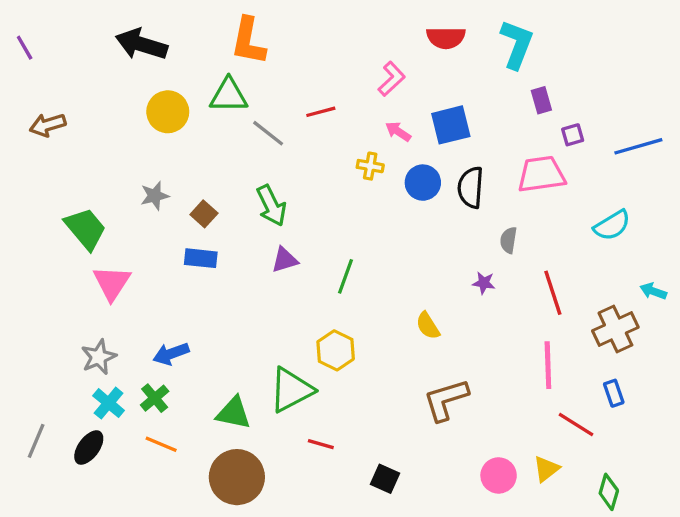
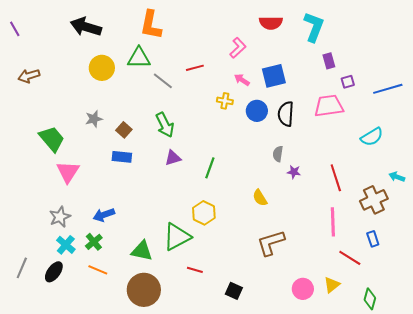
gray semicircle: (508, 240) -> (278, 154), moved

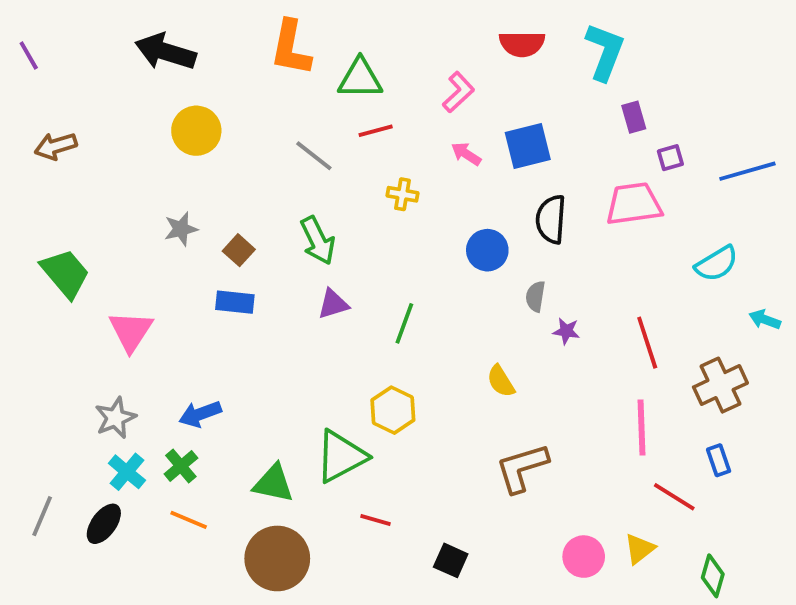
green triangle: (139, 58) -> (360, 79), moved
yellow cross: (225, 101) -> (403, 194), moved
blue circle: (257, 111) -> (487, 250), moved
green trapezoid: (52, 139) -> (65, 273), moved
cyan arrow: (397, 177) -> (765, 320), moved

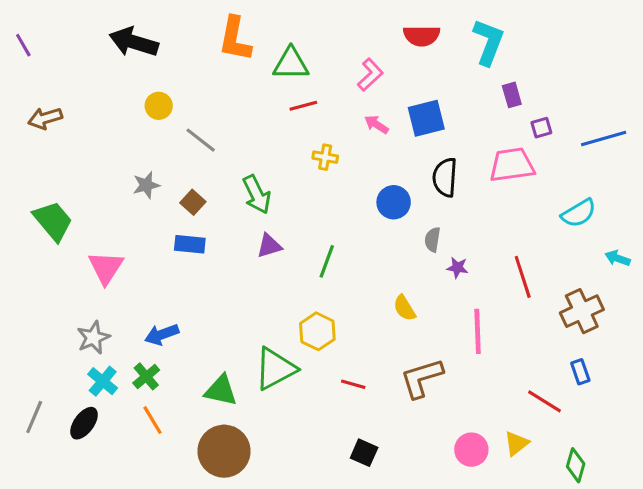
yellow circle: (196, 131) -> (159, 106), size x0.7
gray line: (314, 156) -> (201, 140), moved
pink line: (641, 427) -> (478, 331), moved
orange line: (189, 520) -> (152, 420), turned 36
red line: (376, 520) -> (353, 384), moved

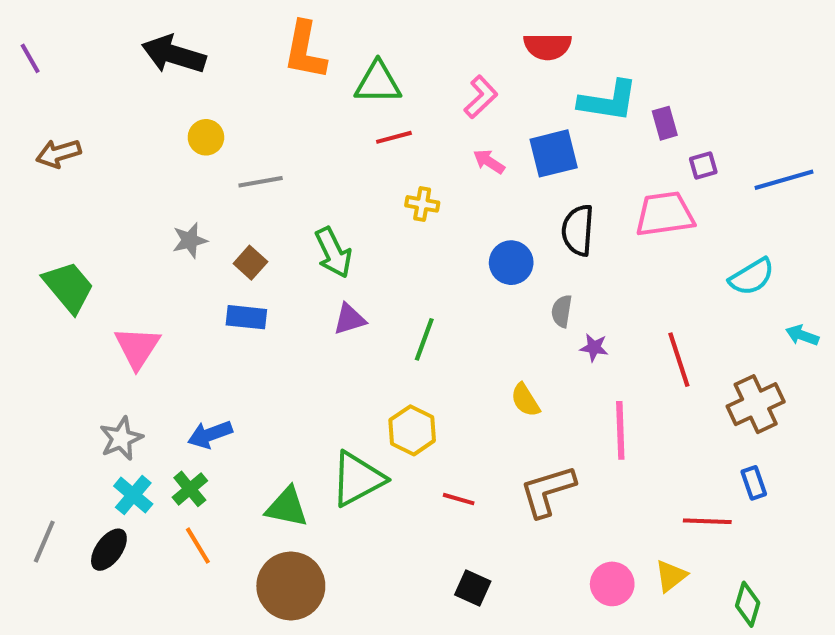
cyan L-shape: (488, 42) -> (608, 101), moved, turned 78
gray line: (201, 140) -> (261, 182), turned -48
red line: (544, 401) -> (707, 521), turned -30

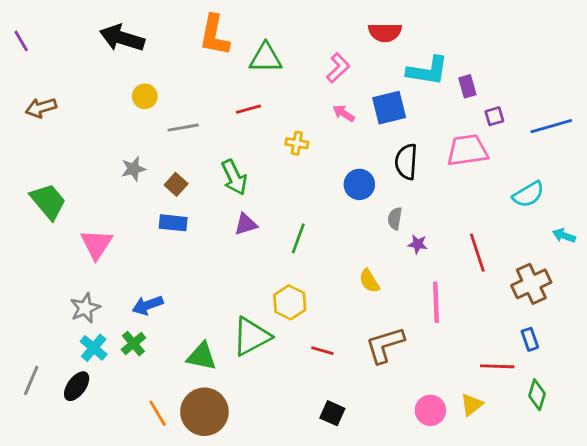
red line: (394, 137) -> (249, 109), moved
orange line: (198, 546) -> (158, 413), moved
green diamond: (748, 604) -> (537, 395), moved

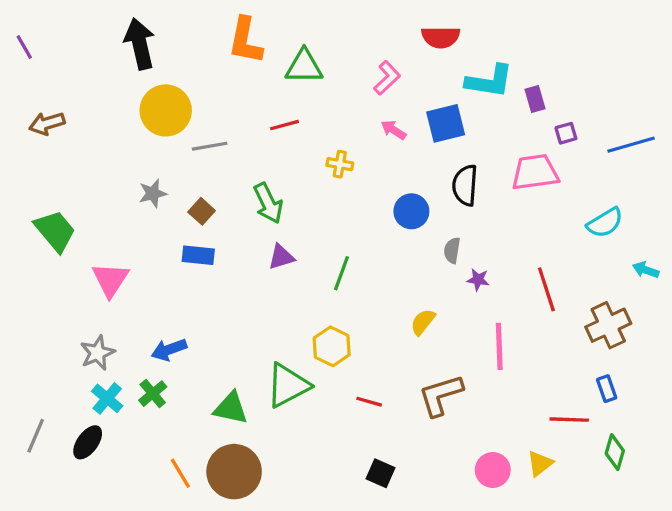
black arrow: (122, 38) -> (140, 44), turned 60
yellow circle: (145, 96) -> (166, 110), size x1.8
yellow semicircle: (369, 281) -> (423, 322), turned 70

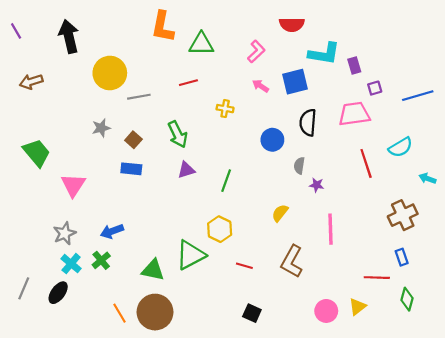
black arrow: (140, 44) -> (69, 36), moved
red line: (546, 289) -> (366, 163), moved
brown L-shape: (441, 395) -> (292, 261), turned -44

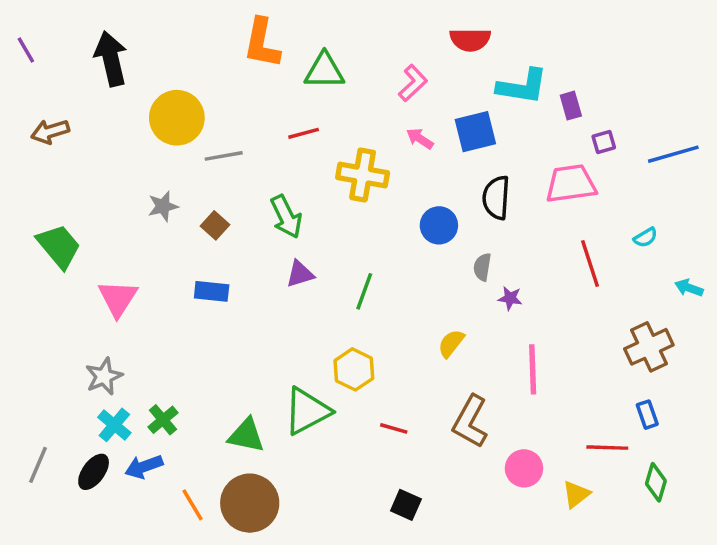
yellow cross: (225, 109) -> (363, 175), size x1.8
cyan semicircle: (401, 147) -> (645, 238), size x0.6
blue rectangle: (131, 169) -> (212, 291), moved
blue arrow: (112, 231) -> (144, 467), moved
pink circle: (326, 311) -> (524, 468), moved

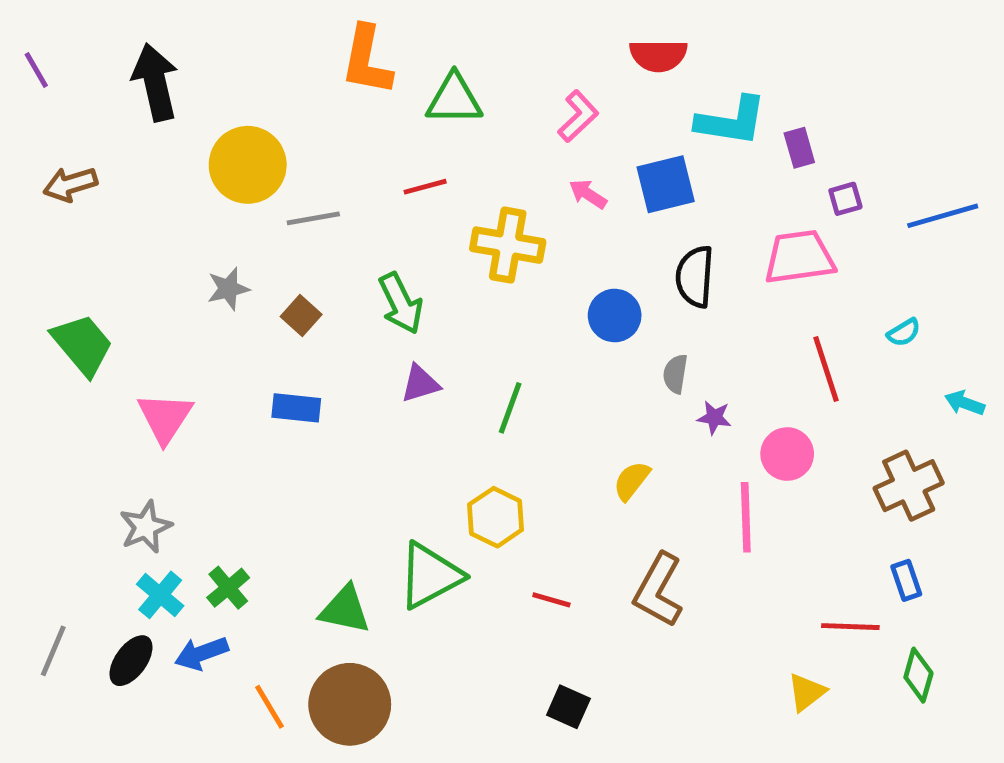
pink circle: (524, 468) -> (787, 454), moved

